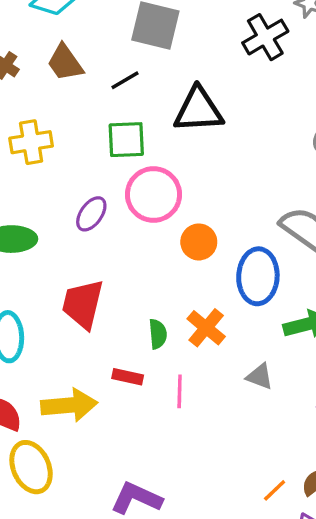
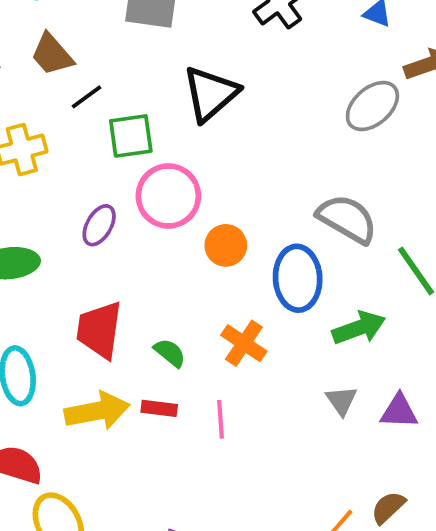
black line: (125, 80) -> (86, 97), moved
black triangle: (198, 110) -> (210, 94), turned -32
green semicircle: (158, 334) -> (170, 353), moved, turned -40
gray triangle: (260, 376) -> (342, 401), moved, turned 40
yellow arrow: (69, 405) -> (97, 411), moved

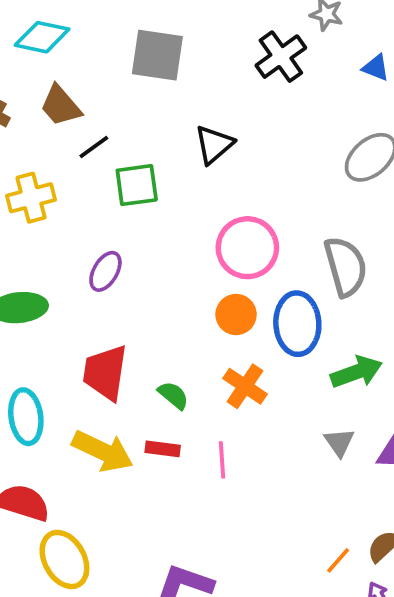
black triangle: (210, 94) -> (214, 145), size x0.7
pink circle: (168, 196) -> (247, 248), moved
gray semicircle: (347, 219) -> (346, 266), turned 44
orange circle: (226, 245) -> (236, 314), moved
yellow arrow: (97, 411) -> (103, 451), turned 36

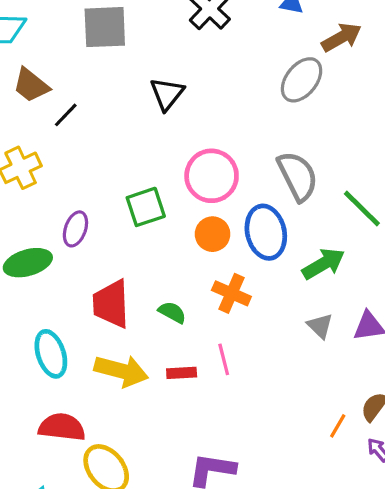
green square: (137, 185) -> (146, 207), moved
purple ellipse: (105, 271) -> (75, 229), moved
red rectangle: (163, 449) -> (182, 373), moved

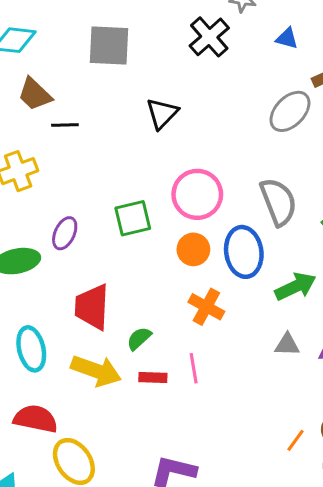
black line: (66, 115) -> (65, 125), turned 40
green semicircle: (172, 312) -> (139, 338), moved, turned -76
gray triangle: (320, 326) -> (287, 345), turned -48

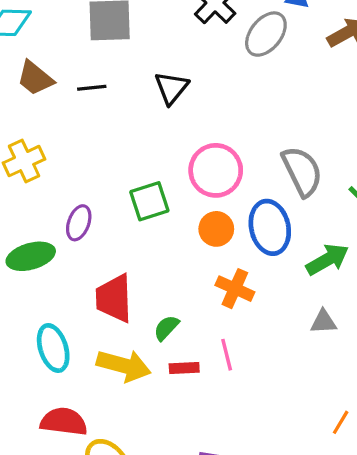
gray ellipse: (290, 111) -> (266, 34), moved
black line: (65, 125) -> (92, 88), moved

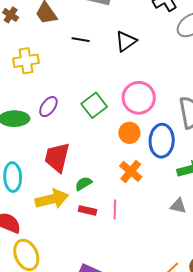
black line: (92, 88) -> (81, 40), moved
green square: (149, 201) -> (94, 105), turned -35
yellow arrow: (124, 366) -> (52, 199), turned -44

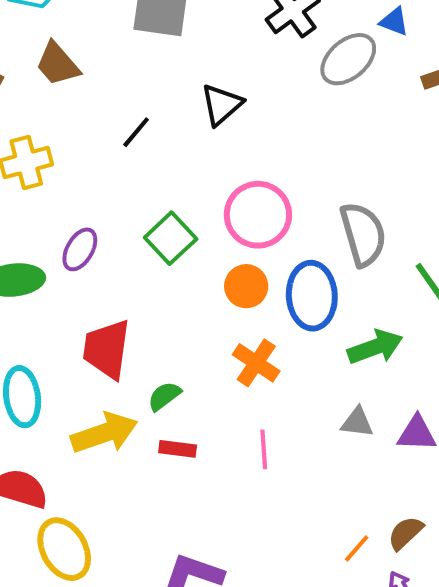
black line: (81, 40) -> (136, 132), moved, turned -54
pink line: (115, 210) -> (264, 449), moved

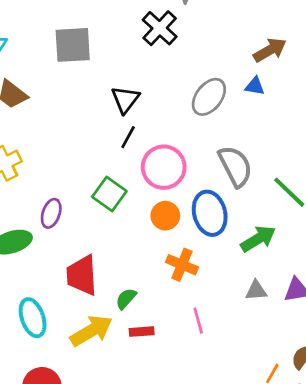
blue triangle: (394, 22) -> (255, 86), moved
gray ellipse: (348, 59) -> (209, 97), moved
black line: (136, 132) -> (128, 137), moved

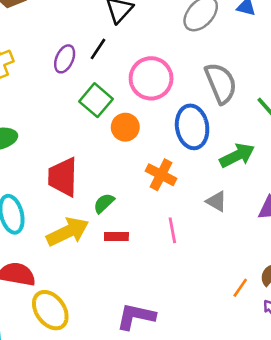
black line: (128, 137) -> (98, 49), moved
purple ellipse: (51, 213) -> (65, 59), moved
orange circle: (165, 216) -> (125, 127), moved
gray triangle: (256, 290) -> (216, 201), moved, turned 30

